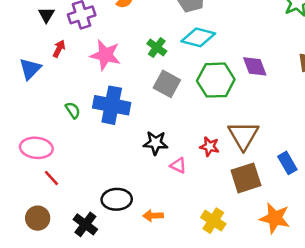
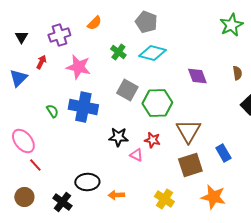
black triangle: (46, 15) -> (21, 37), moved
green cross: (157, 47) -> (118, 52), moved
green hexagon: (216, 80) -> (157, 103), moved
red star: (210, 147) -> (152, 140), moved
pink ellipse: (36, 148) -> (23, 141), turned 45

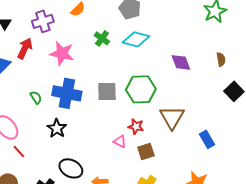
red arrow: (41, 62) -> (25, 48), size x1.5
gray square: (127, 90) -> (107, 91), moved, turned -30
black star: (118, 137) -> (57, 128), moved, turned 30
brown square: (190, 165) -> (146, 151), moved, size x0.7
black ellipse: (87, 182) -> (71, 168), turned 30

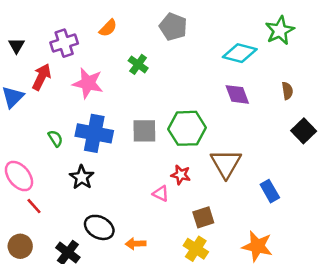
cyan diamond: (136, 39) -> (240, 53), moved
brown square: (146, 151) -> (203, 217), moved

